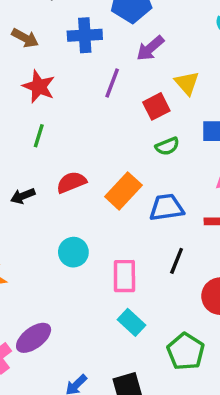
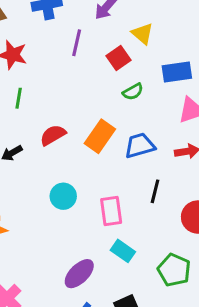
purple ellipse: (34, 338) -> (79, 274), moved

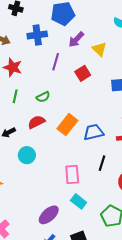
yellow triangle: (142, 34) -> (99, 49), moved
green semicircle: (133, 92) -> (43, 97), moved
cyan circle: (63, 196) -> (27, 155), moved

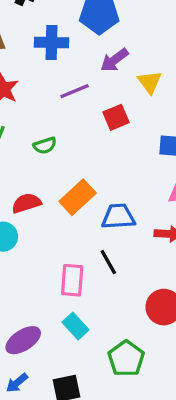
purple line: (56, 62) -> (75, 91), turned 42
red semicircle: (36, 122) -> (26, 203), moved
black line: (102, 163) -> (108, 262), moved, turned -56

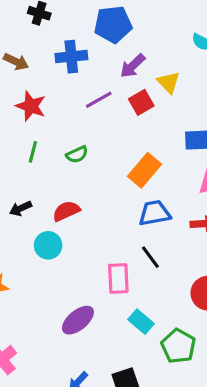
red square: (116, 117) -> (141, 102), moved
orange rectangle: (78, 197) -> (144, 170), moved
cyan rectangle: (76, 326) -> (141, 322), moved
purple ellipse: (23, 340) -> (78, 320), moved

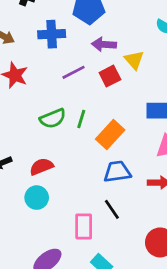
purple arrow: (133, 66) -> (104, 44), turned 45
green line: (33, 152) -> (81, 119), moved
green semicircle: (77, 154) -> (53, 118), size x1.4
cyan circle: (48, 245) -> (37, 198), moved

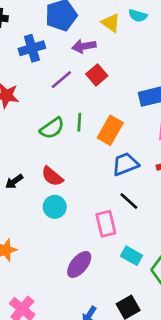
yellow triangle: (134, 60) -> (111, 23), moved
red semicircle: (41, 167) -> (52, 176), turned -105

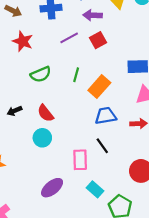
green semicircle: (52, 128) -> (41, 74), moved

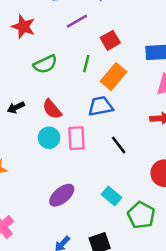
red square: (98, 40) -> (110, 40), moved
blue trapezoid: (106, 116) -> (101, 106), moved
pink rectangle: (80, 160) -> (76, 138), moved

